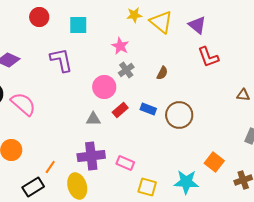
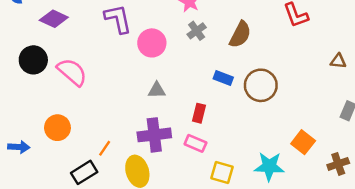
brown semicircle: (162, 73) -> (240, 34), size x1.6
pink circle: (104, 87) -> (152, 43), moved
red rectangle: (120, 110) -> (199, 113), moved, turned -35

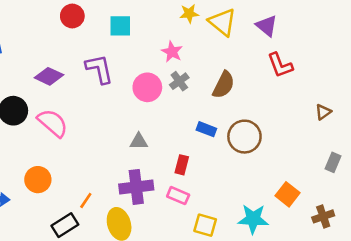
purple diamond: (54, 19) -> (49, 76), moved
pink circle: (152, 43) -> (147, 87), moved
brown triangle: (338, 61) -> (323, 112), turned -42

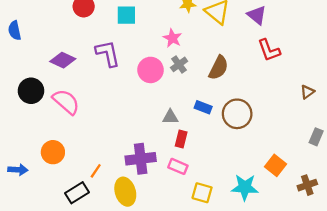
gray triangle: (139, 141) -> (170, 117), moved

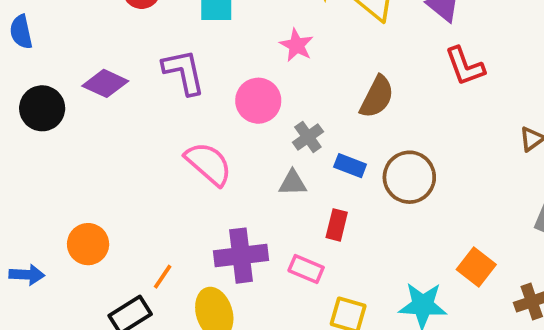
gray cross: (179, 64) -> (308, 137), moved
black circle: (31, 91) -> (42, 108), moved
pink semicircle: (66, 102) -> (209, 164), moved
red rectangle: (181, 139) -> (337, 225), moved

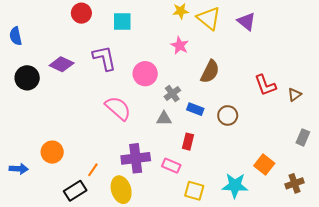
pink star: (297, 45) -> (180, 45), moved
red L-shape: (465, 66) -> (265, 85), moved
brown circle: (409, 177) -> (228, 115), size x0.7

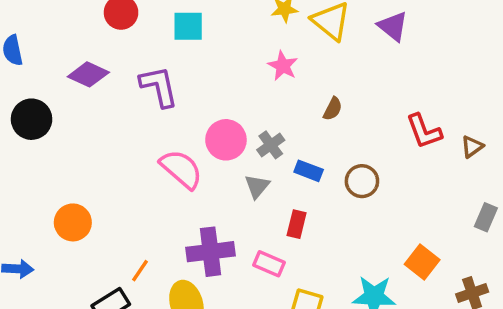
purple diamond: (62, 64) -> (88, 74), moved
brown semicircle: (210, 72) -> (333, 109), size x0.6
pink circle: (145, 74) -> (226, 140), moved
gray triangle: (164, 119) -> (257, 186), turned -49
orange circle: (52, 152) -> (73, 222), moved

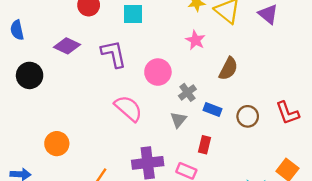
brown semicircle: (333, 109) -> (228, 69), size x1.5
red L-shape: (424, 131) -> (287, 113), moved
pink circle: (226, 140) -> (158, 72), moved

